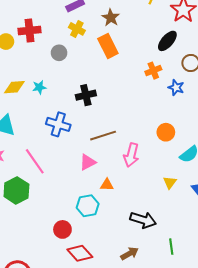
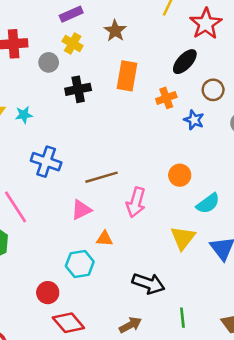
orange rectangle: (108, 46) -> (127, 76), moved, turned 35
gray circle: (59, 53) -> (49, 62), moved
black cross: (86, 95) -> (78, 89), moved
yellow triangle: (170, 183) -> (183, 238), size x1.5

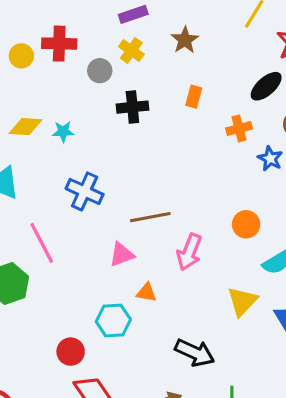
orange rectangle: (127, 76) -> (194, 97), size x0.6

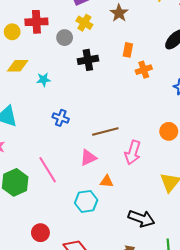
yellow diamond: (25, 127) -> (18, 66), moved
orange cross: (239, 128) -> (144, 70), moved
blue cross: (85, 191) -> (61, 118), size x0.7
pink line: (42, 243) -> (48, 170), moved
red circle: (71, 352) -> (40, 233), moved

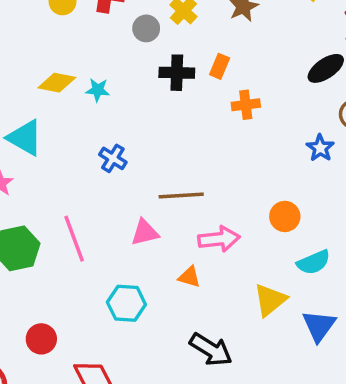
orange rectangle: (128, 50) -> (220, 66), moved
yellow diamond: (18, 66) -> (57, 83), moved
orange cross: (144, 70) -> (246, 105), moved
pink arrow: (133, 153) -> (219, 239), turned -125
orange triangle: (107, 181) -> (189, 277), moved

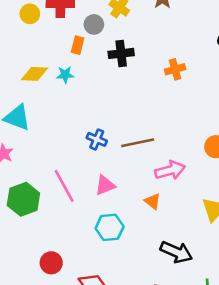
orange rectangle: (220, 66) -> (78, 45), moved
blue cross: (113, 158) -> (97, 139), moved
pink triangle: (145, 232) -> (105, 185), moved
orange triangle: (189, 277) -> (153, 201), turned 30

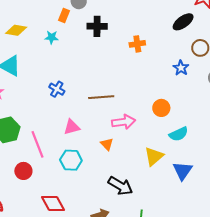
yellow diamond: (35, 74) -> (16, 30), moved
blue cross: (97, 139) -> (57, 89), moved
pink line: (64, 186) -> (37, 144), moved
red circle: (51, 263) -> (23, 171), moved

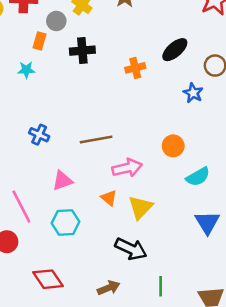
black ellipse: (183, 22) -> (175, 50), moved
yellow triangle: (154, 156) -> (140, 207), moved

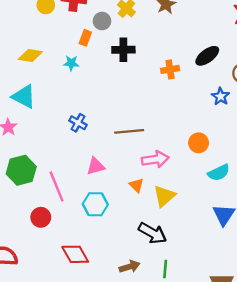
green line: (161, 286) -> (165, 269), moved

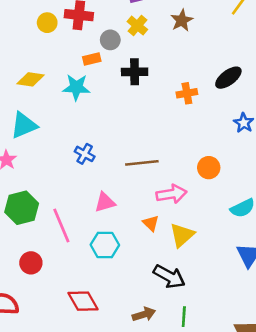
orange rectangle: (85, 38) -> (92, 59), turned 56
cyan star: (71, 63) -> (76, 87), size x1.5
cyan triangle: (24, 97) -> (24, 125), turned -50
orange circle: (199, 143) -> (209, 168), moved
red circle: (41, 217) -> (31, 263), moved

